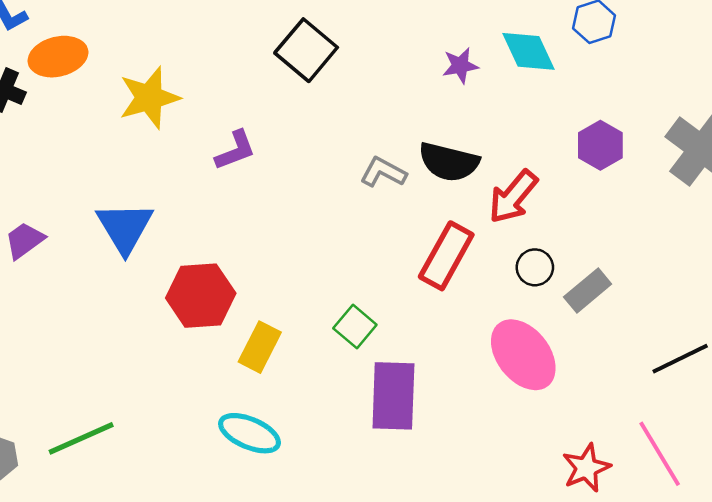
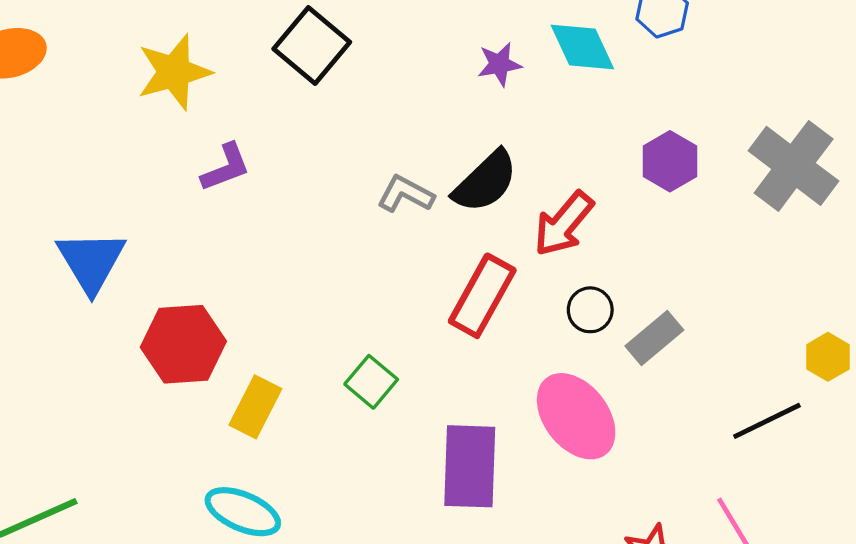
yellow star: (149, 98) -> (174, 72), moved
black semicircle: (449, 162) -> (485, 182), turned -58
purple rectangle: (393, 396) -> (470, 466), moved

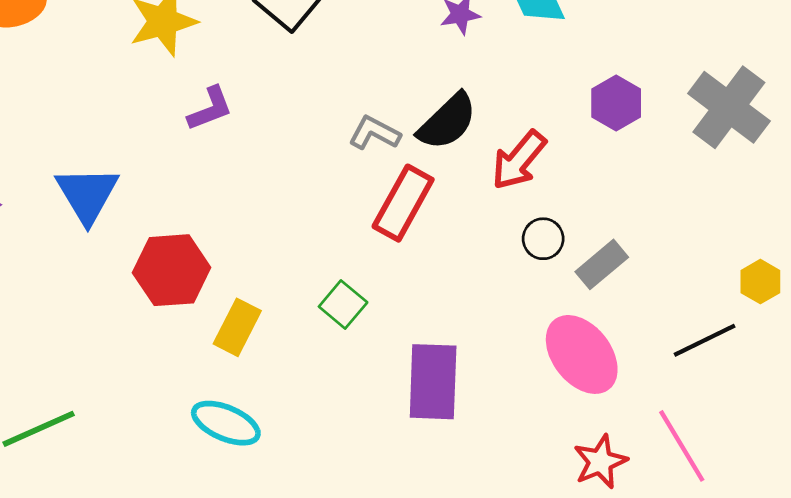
red rectangle: (482, 296) -> (403, 203), moved
pink ellipse: (576, 416) -> (582, 354), moved

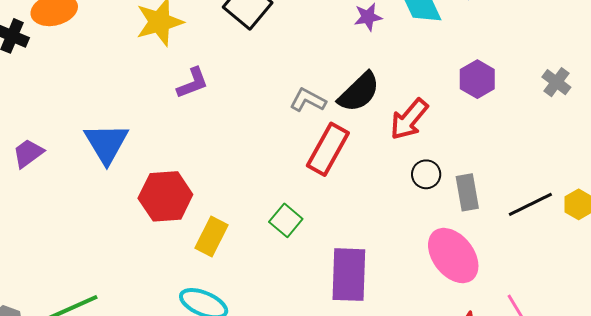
gray cross: (729, 107) -> (556, 82), size x0.5
gray rectangle: (602, 264) -> (467, 192), turned -60
black line: (705, 340) -> (530, 204), moved

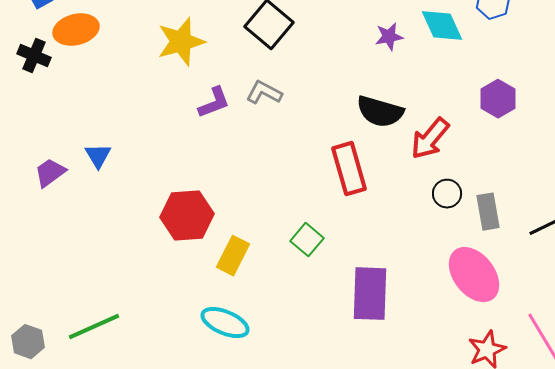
black semicircle: (359, 92) -> (380, 112), turned 60
gray L-shape: (308, 100) -> (264, 93), moved
blue triangle: (106, 143) -> (98, 156), moved, size x0.6
red rectangle: (328, 149) -> (349, 169), turned -45

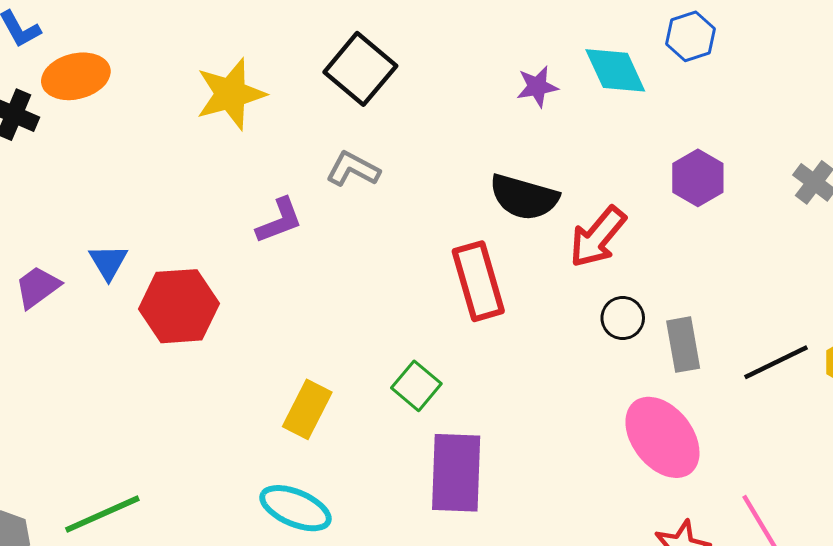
purple L-shape: (214, 103) -> (279, 221), moved
red hexagon: (187, 216) -> (179, 306), moved
purple rectangle: (370, 294) -> (456, 473), moved

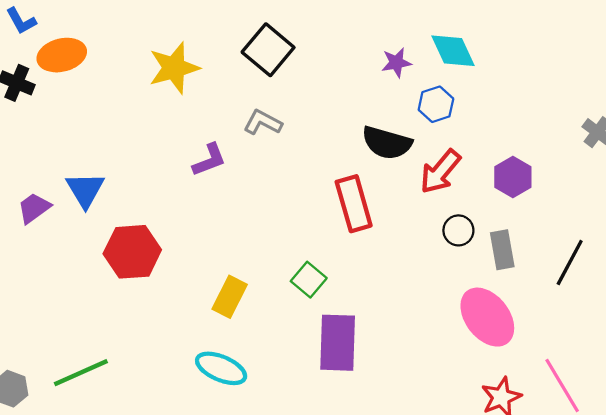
blue hexagon: (690, 36) -> (436, 104), moved
purple hexagon: (698, 178) -> (513, 177), moved
blue triangle: (108, 262) -> (85, 190), size x1.4
red hexagon: (179, 306) -> (132, 252), moved
black line: (776, 362) -> (570, 263), turned -36

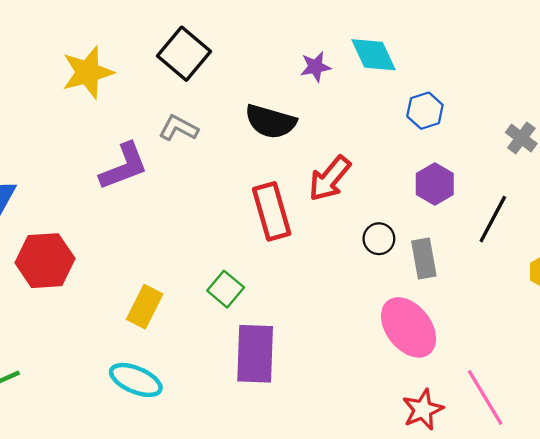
blue hexagon: (436, 104) -> (425, 111), moved
black semicircle: (387, 143) -> (271, 122), moved
purple L-shape: (209, 160) -> (124, 166), size x1.4
red arrow: (440, 172) -> (330, 178), moved
black line: (570, 263) -> (493, 219), moved

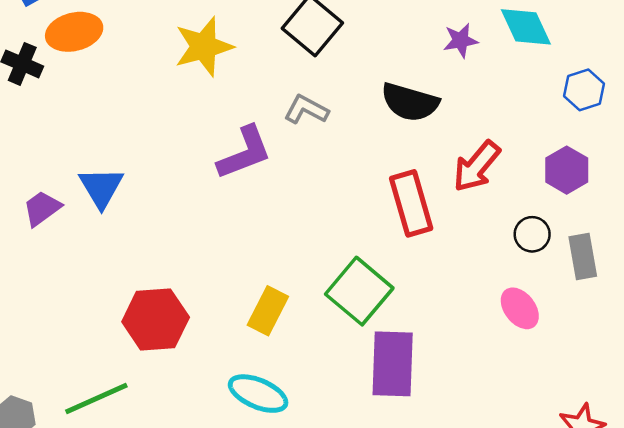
purple hexagon: (435, 184) -> (567, 170), moved
red hexagon: (45, 261) -> (156, 319), moved
green square: (226, 289) -> (359, 291), size x1.6
pink ellipse: (408, 327) -> (520, 308), moved, size x0.6

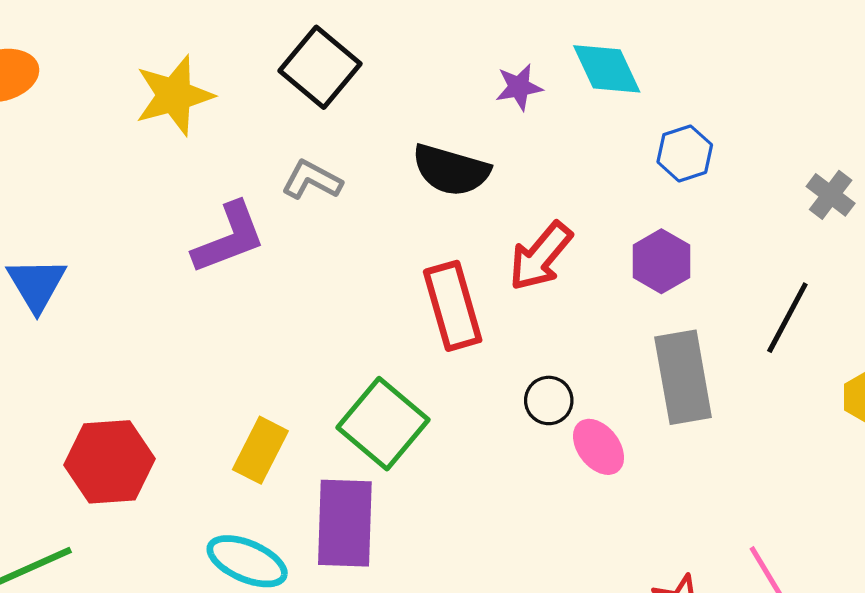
black circle: (532, 234) -> (549, 400), moved
gray rectangle: (583, 256) -> (683, 377), size x1.5
purple rectangle: (393, 364) -> (345, 523), moved

